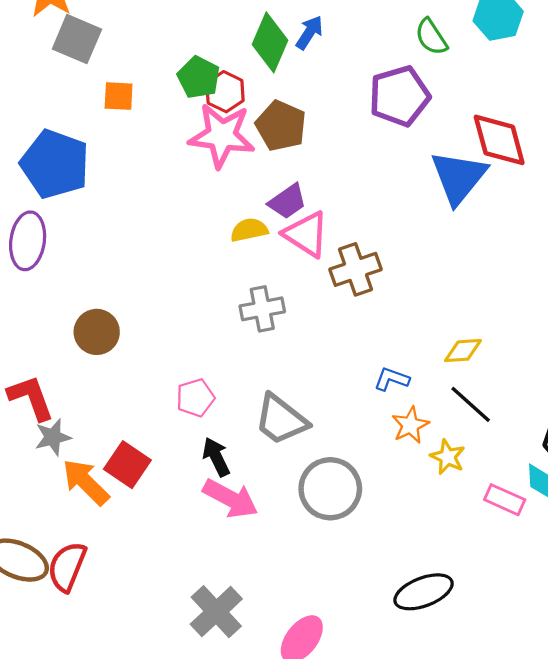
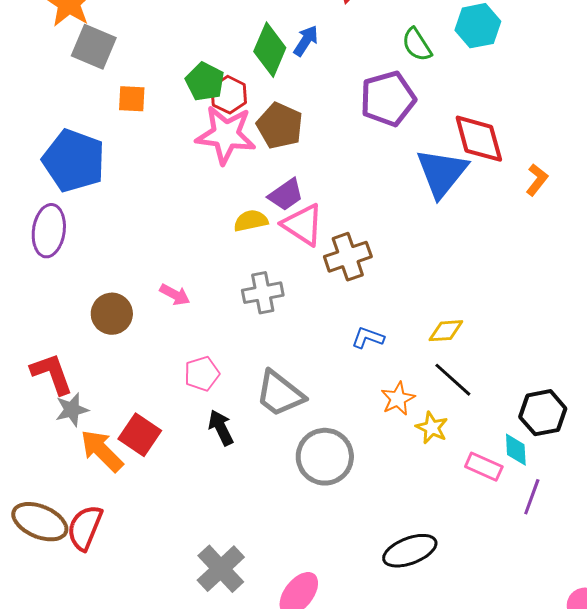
blue L-shape: (392, 379) -> (368, 338), moved
pink arrow: (230, 499) -> (175, 295), moved, size x0.6

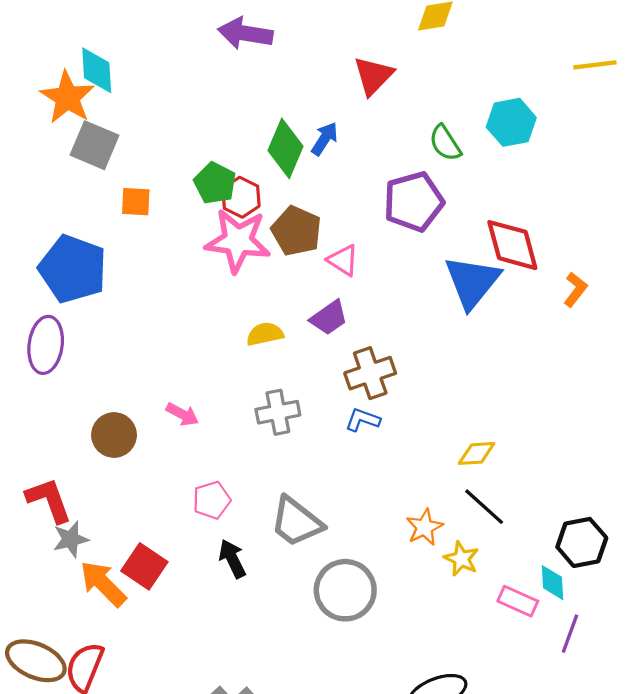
purple trapezoid: (286, 195) -> (329, 318), moved
pink triangle: (303, 225) -> (343, 260), moved, size x0.7
blue L-shape: (368, 338) -> (363, 420), moved

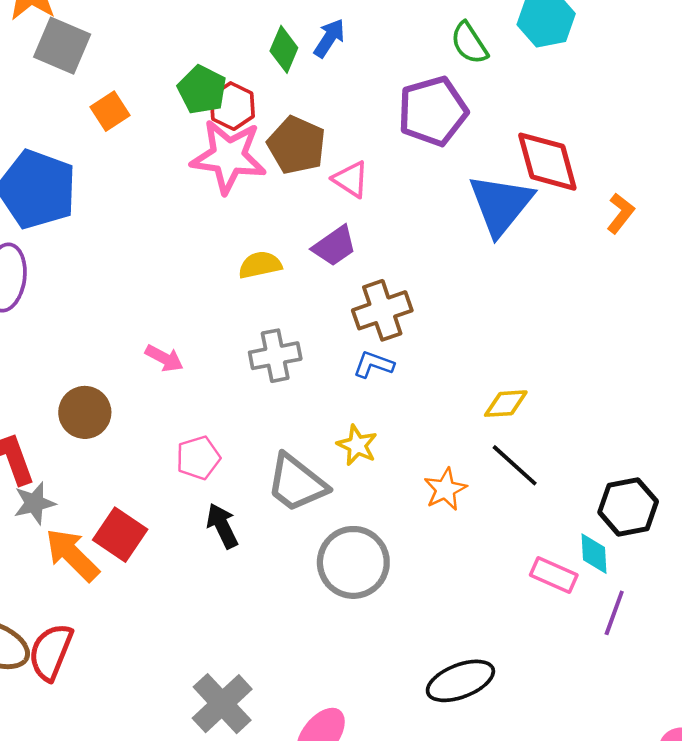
green diamond: (286, 148) -> (284, 49), size x0.7
orange square: (136, 202) -> (110, 111), turned -36
brown circle: (114, 435) -> (85, 412), moved
yellow star: (461, 559) -> (357, 445), moved

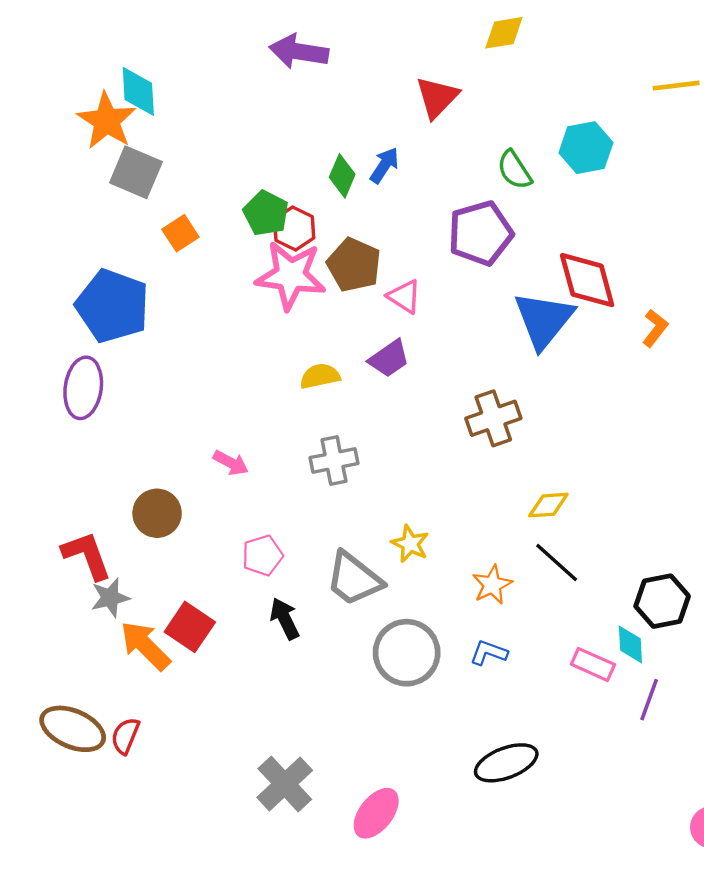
brown cross: (382, 310) -> (493, 418), moved
blue L-shape: (373, 365) -> (489, 653), moved
red semicircle: (51, 652) -> (125, 736), size x0.7

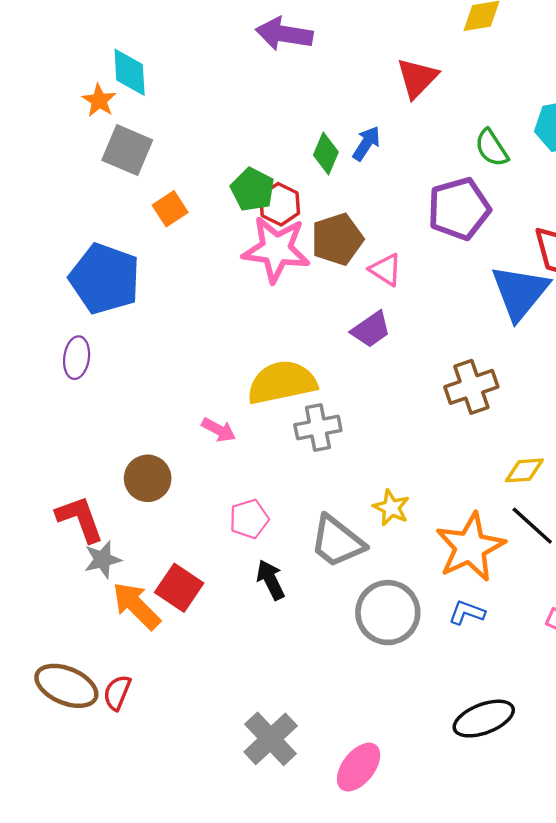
orange star: (107, 121) -> (99, 100), size x0.6
brown pentagon: (354, 265) -> (337, 239), turned 30
yellow semicircle: (320, 376) -> (282, 382), moved, size x1.8
purple ellipse: (83, 388) -> (77, 358), size x0.7
orange star: (492, 585) -> (470, 547), size x1.8

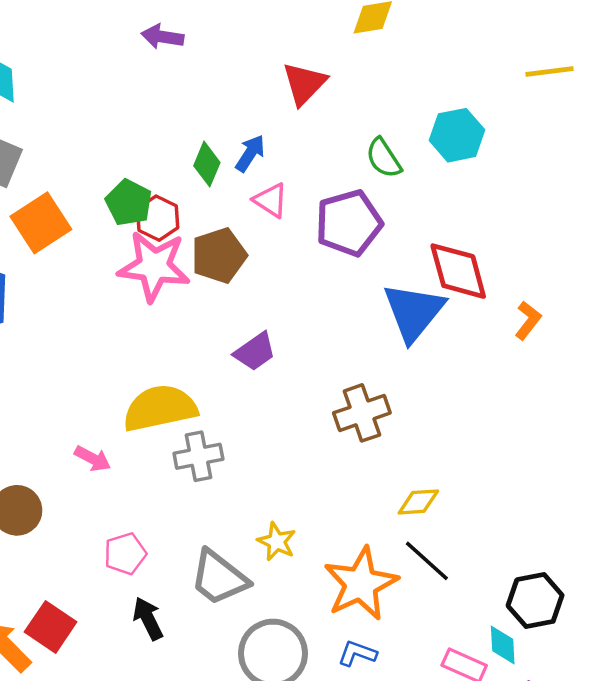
purple arrow: (284, 34) -> (162, 37), size x0.7
orange square: (170, 209) -> (41, 223), size x1.6
pink triangle: (386, 270) -> (271, 200), moved

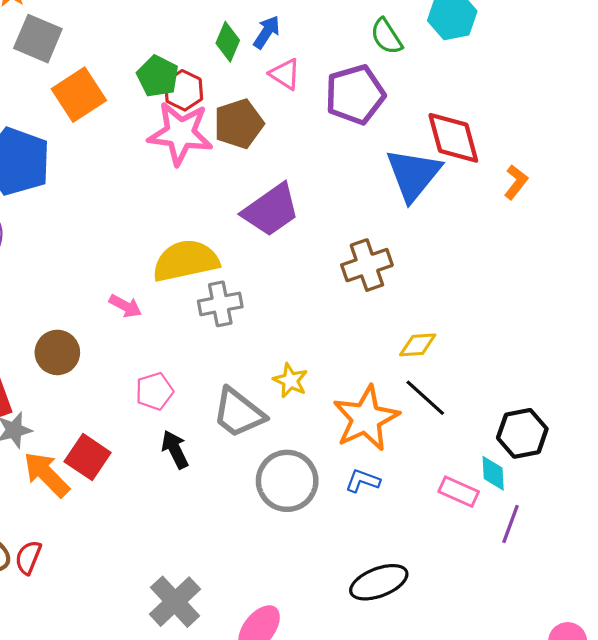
purple trapezoid: (255, 352) -> (271, 210), size x1.5

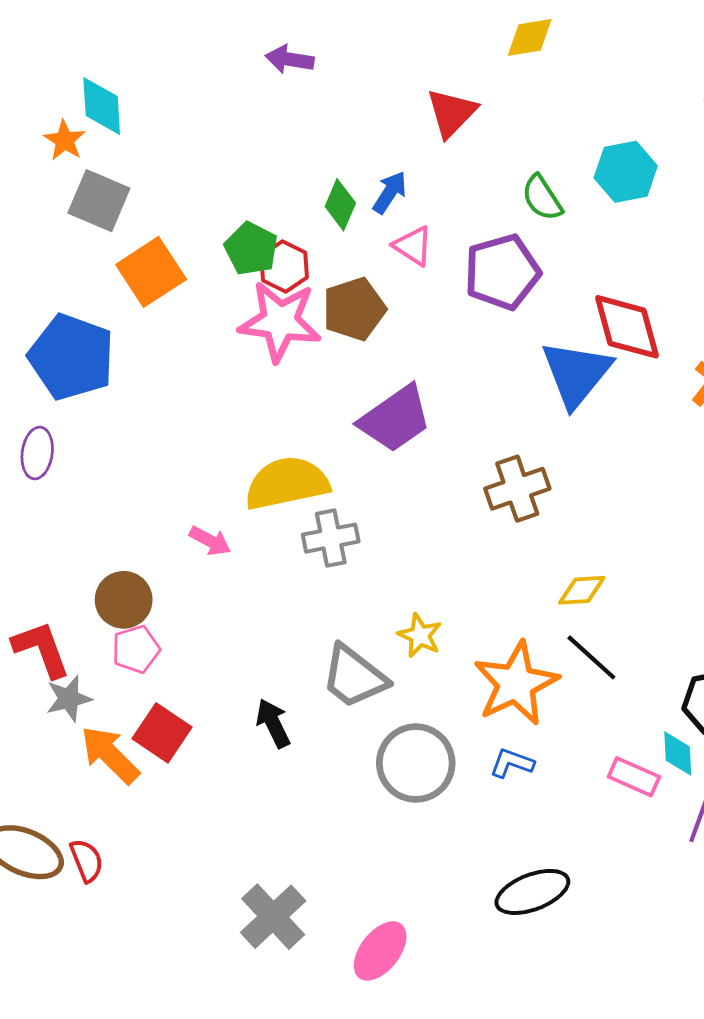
pink pentagon: (154, 391) -> (136, 649), moved
red semicircle: (28, 557) -> (87, 860), turned 136

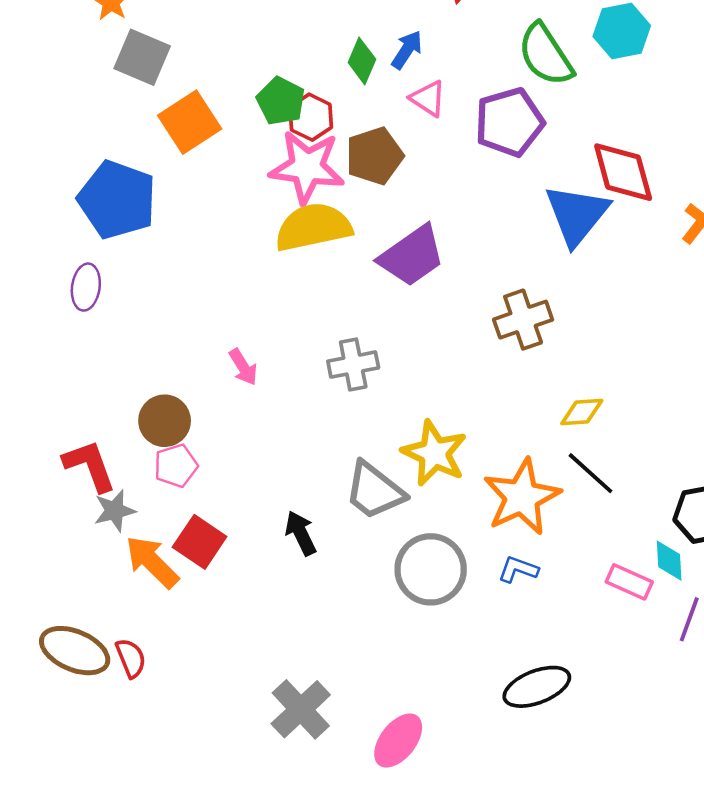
green semicircle: (542, 198) -> (546, 55), size x1.5
yellow semicircle: (287, 483) -> (313, 227), moved
pink arrow: (210, 541) -> (243, 367), turned 30
yellow star: (420, 635) -> (434, 453), size x1.6

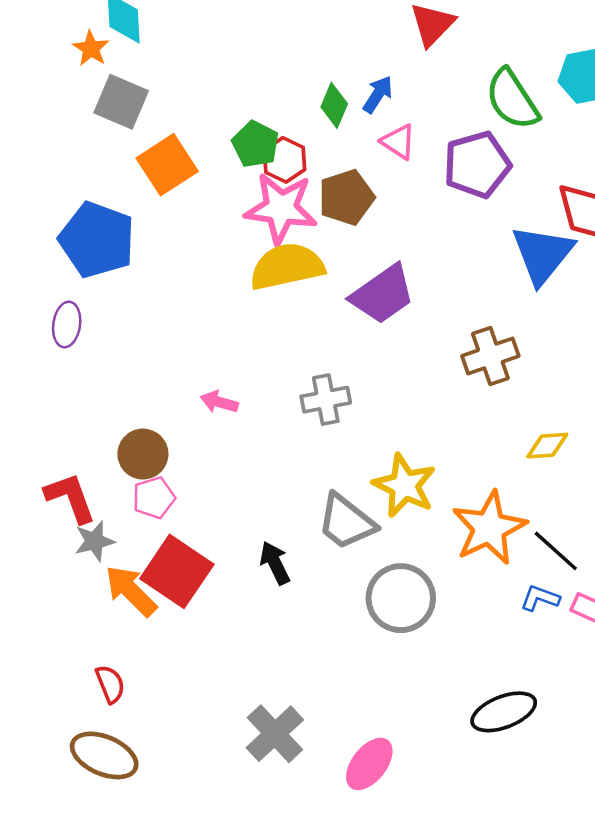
pink arrow: (243, 367) -> (219, 402), turned 138
black line: (591, 473) -> (556, 551), moved
red square: (200, 542) -> (177, 571), size x1.4
blue L-shape: (518, 569) -> (540, 598), moved
brown ellipse: (75, 651) -> (104, 755), moved

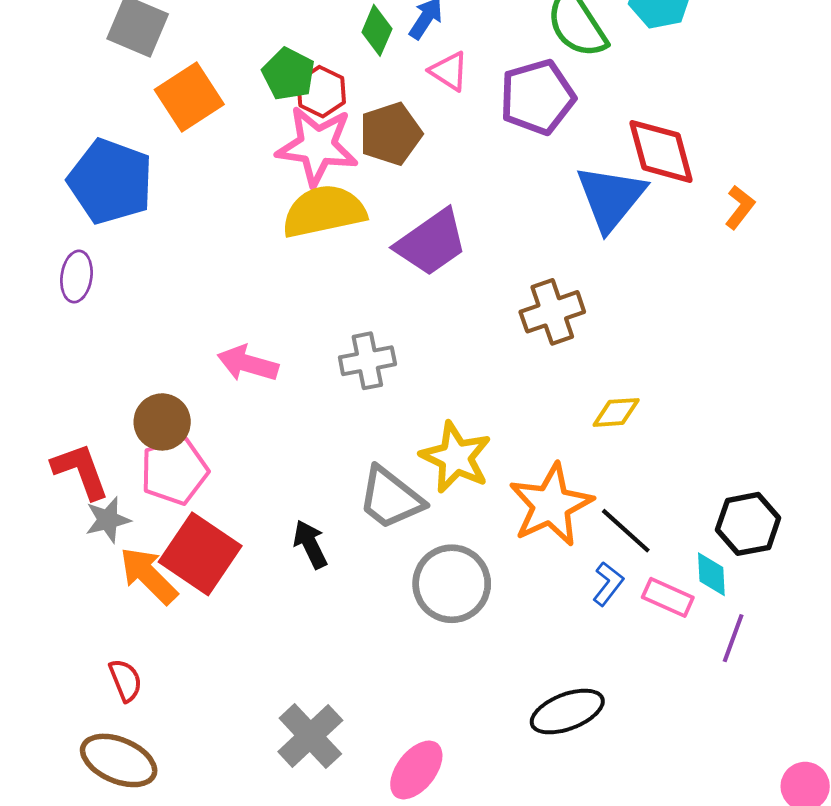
pink arrow: (219, 402) -> (248, 364), size x1.4
pink pentagon: (154, 498) -> (174, 471), size x1.4
blue L-shape: (540, 598) -> (608, 584), turned 108

